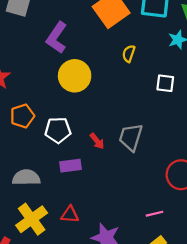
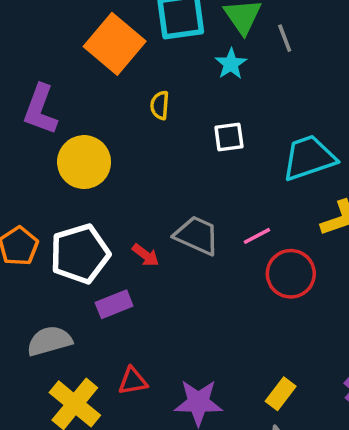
white pentagon: (58, 130) -> (80, 254), size x1.4
gray trapezoid: (131, 137) -> (197, 235), turned 112
pink line: (155, 214) -> (257, 236), moved

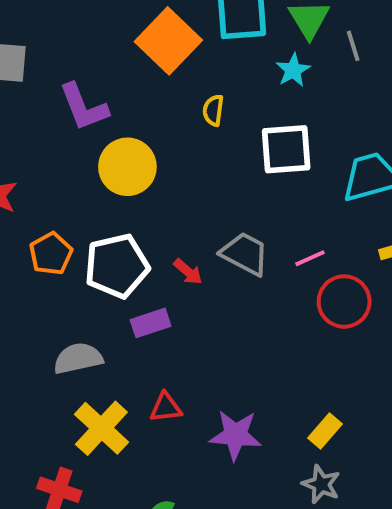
purple L-shape: (40, 110) -> (84, 107), turned -45
white square: (229, 137) -> (286, 149), size x1.6

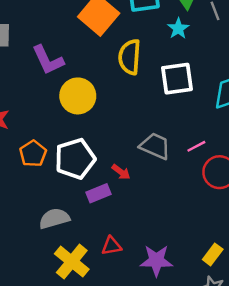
yellow semicircle: (213, 110) -> (130, 57), size x1.8
red arrow: (188, 272) -> (121, 172), moved

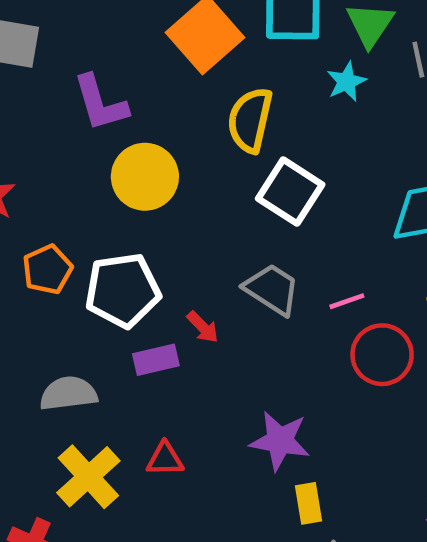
white square: (177, 79) -> (290, 192), moved, turned 32
yellow rectangle: (213, 254) -> (308, 503), moved, turned -55
purple star: (156, 260) -> (280, 441), moved

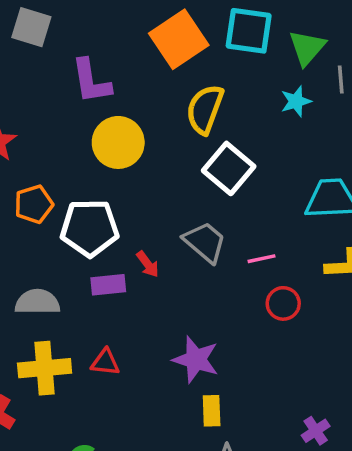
cyan star: (346, 82) -> (296, 101), moved
red circle: (382, 355) -> (283, 303), size x0.7
yellow cross: (88, 477) -> (45, 368), turned 30

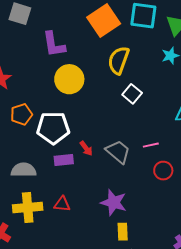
white square: (229, 168) -> (132, 94), size x0.7
gray trapezoid: (205, 242) -> (118, 152), moved

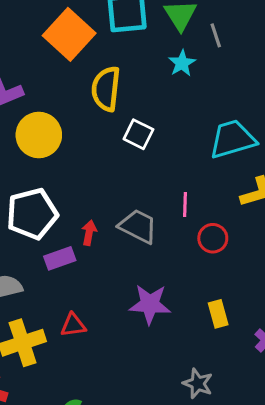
pink line: (151, 145) -> (185, 205), turned -63
red arrow: (86, 148) -> (89, 233), turned -119
yellow rectangle: (123, 232) -> (218, 314), moved

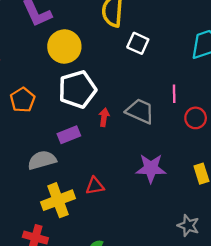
white pentagon: (32, 214) -> (77, 89), moved
purple rectangle: (60, 258) -> (69, 135), moved

